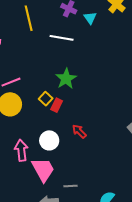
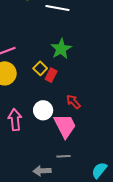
pink trapezoid: (43, 170) -> (65, 126), moved

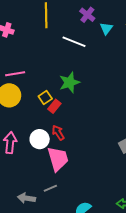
red arrow: (73, 102) -> (58, 133), moved
gray line: (63, 156) -> (50, 188), turned -32

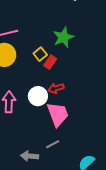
red arrow: (58, 133) -> (56, 88), turned -70

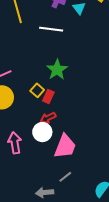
red arrow: (56, 88) -> (48, 118), moved
pink trapezoid: (58, 114) -> (65, 146), turned 52

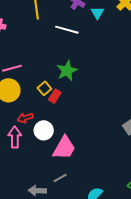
red arrow: (48, 118) -> (25, 118), moved

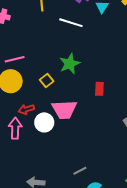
red rectangle: (55, 96) -> (99, 89), moved, turned -32
pink trapezoid: (64, 148) -> (64, 110), moved, turned 56
gray line: (60, 178) -> (80, 171), moved

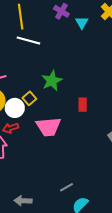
white line: (71, 23) -> (28, 40), moved
white circle: (44, 122) -> (15, 108), moved

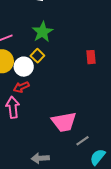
green star: (52, 81) -> (42, 32), moved
pink trapezoid: (48, 127) -> (64, 122), moved

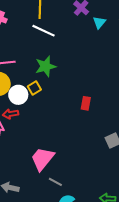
pink trapezoid: (64, 122) -> (42, 159), turned 124
gray line: (82, 141) -> (55, 182), turned 48

